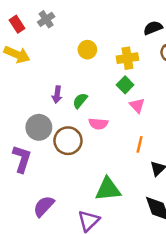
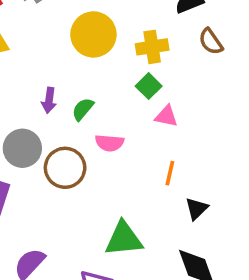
yellow circle: (87, 50) -> (93, 34), size x1.6
pink triangle: (137, 105) -> (166, 116), turned -35

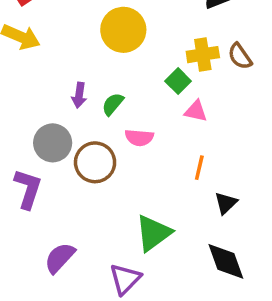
brown semicircle: (211, 42) -> (240, 56), moved
yellow cross: (152, 47) -> (203, 55), moved
green triangle: (124, 239) -> (153, 233), turned -30

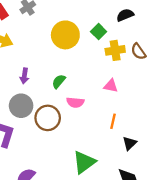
green square: (178, 81) -> (99, 32), moved
purple arrow: (79, 95) -> (24, 76), moved

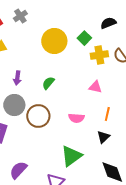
pink semicircle: (75, 102) -> (76, 118), moved
orange line: (113, 121) -> (107, 114), moved
black triangle: (130, 143) -> (103, 137), moved

